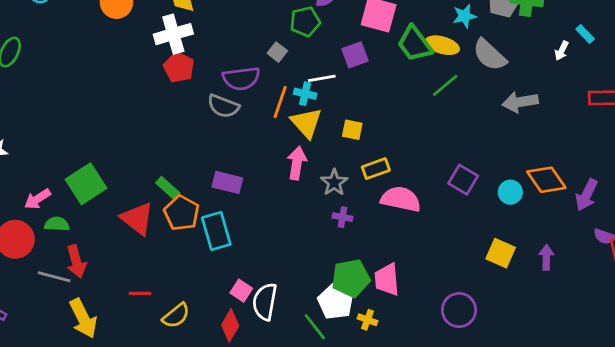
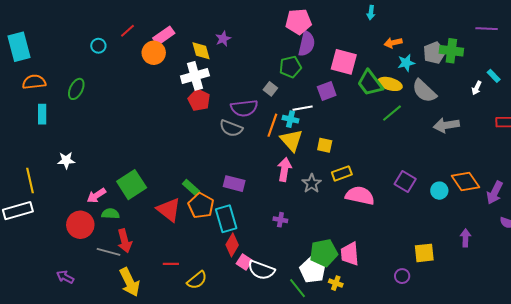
purple cross: (343, 217) -> (280, 220), moved
yellow square: (501, 253) -> (424, 253), moved, turned -30
white semicircle: (265, 302) -> (261, 270), turned -80
purple circle: (459, 310) -> (402, 276), size x0.6
red diamond: (230, 325) -> (232, 245), moved

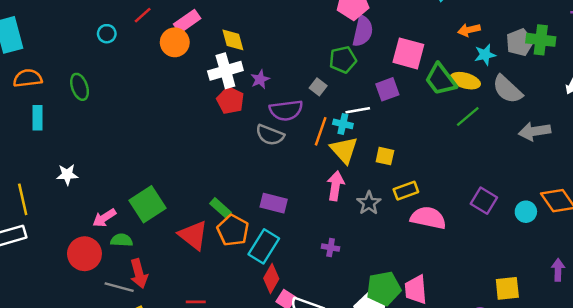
purple star: (223, 39) -> (260, 79), moved
green ellipse: (76, 89) -> (80, 87), turned -45
cyan rectangle: (226, 219) -> (264, 246), turned 48

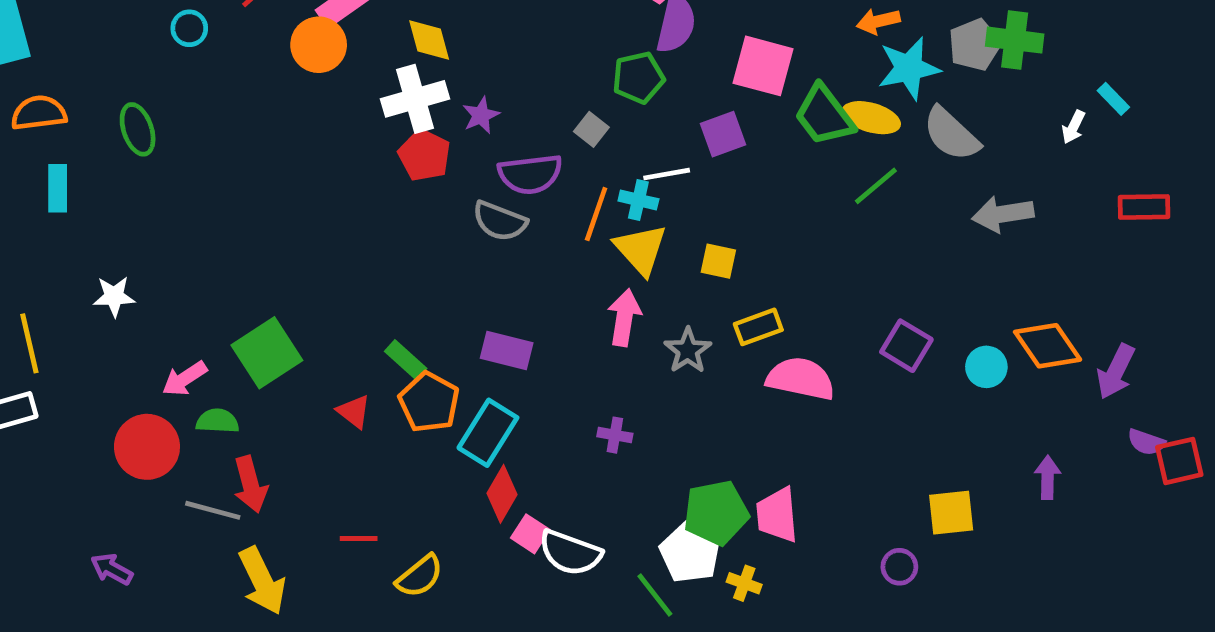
cyan star: (485, 55) -> (909, 68), size x1.5
red triangle: (193, 235) -> (354, 412), size x0.6

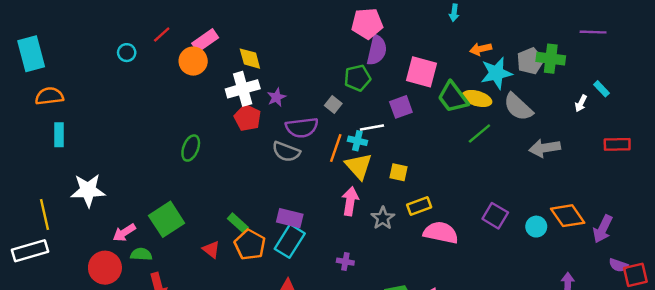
green ellipse: (138, 129) -> (191, 148), moved, turned 40
white star: (114, 296) -> (88, 190), size x1.6
cyan rectangle: (488, 433) -> (290, 241), moved

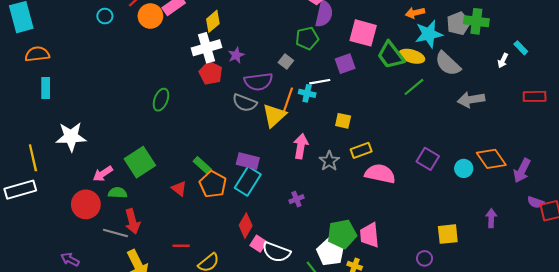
yellow diamond: (250, 59) -> (213, 21), turned 65
orange circle: (193, 61) -> (150, 16), moved
yellow triangle: (359, 166) -> (274, 116), moved, turned 30
purple cross: (345, 262) -> (296, 199), turned -32

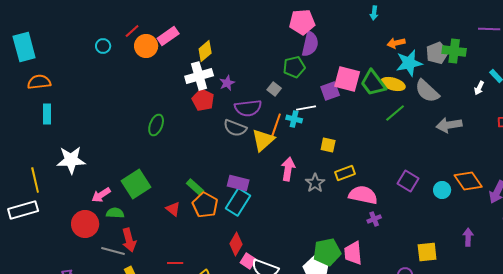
pink square: (363, 33) -> (347, 79), moved
purple cross: (296, 199) -> (374, 219), moved

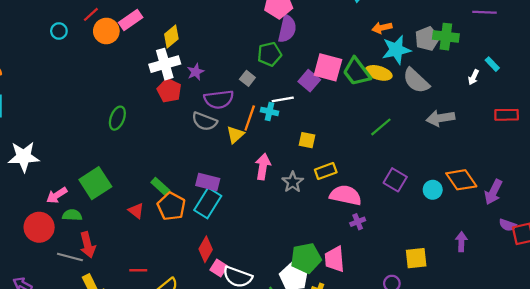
purple square: (330, 91) -> (309, 81), turned -30
green line: (395, 113) -> (381, 127), moved
yellow triangle: (263, 140) -> (235, 135), size x0.7

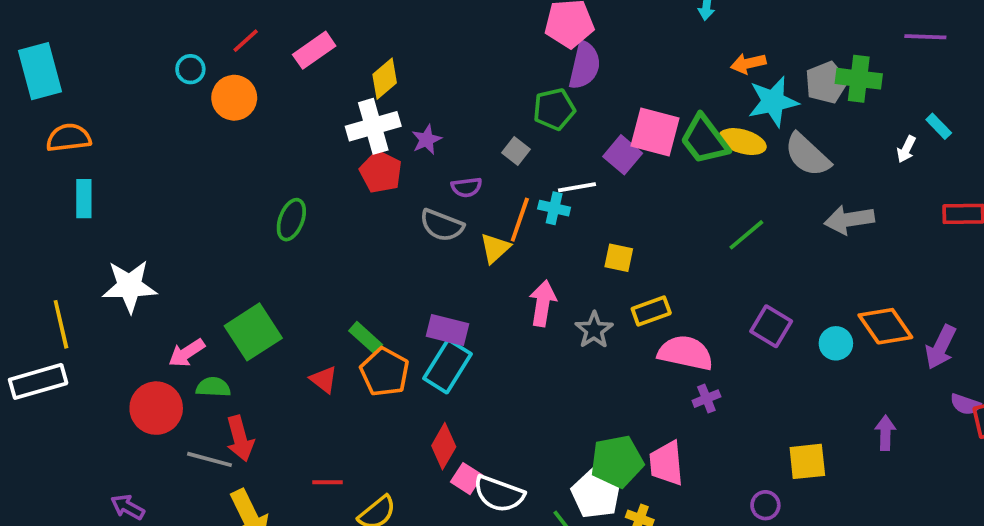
orange circle: (106, 31) -> (234, 98), moved
purple semicircle: (219, 99) -> (467, 187), size x0.6

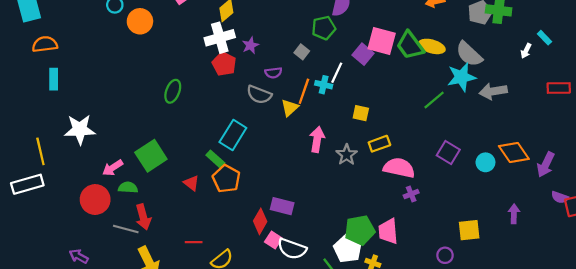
cyan star: (773, 102) -> (461, 77), moved
white line: (577, 187) -> (337, 73), turned -55
purple rectangle: (447, 330) -> (282, 206), moved
cyan rectangle: (447, 366) -> (233, 135), moved

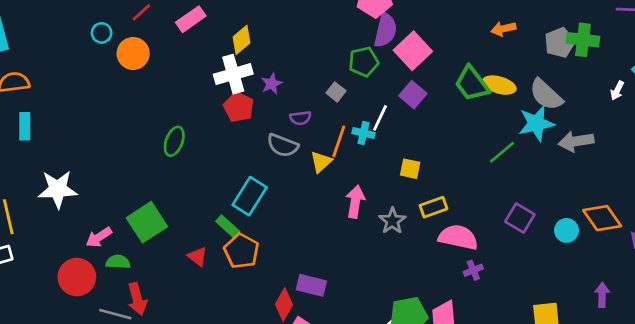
pink square: (382, 41) -> (413, 51), moved, turned 32

